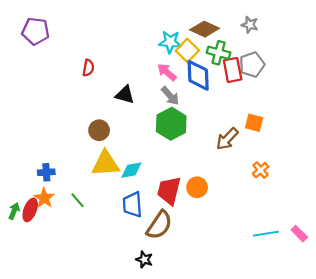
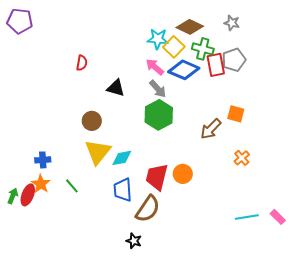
purple pentagon: (36, 31) -> (20, 21), moved
blue diamond: (198, 75) -> (184, 70), turned -64
yellow triangle: (106, 164) -> (98, 152), turned -48

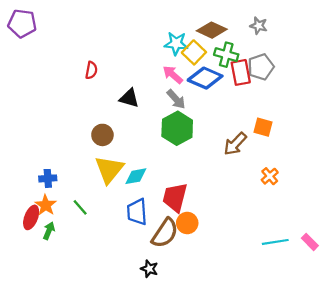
orange circle: (183, 174) -> (187, 223), moved
green arrow: (13, 196) -> (49, 231), moved

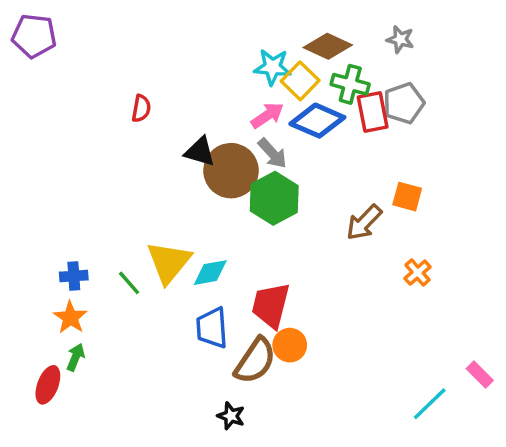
pink arrow: (173, 75) -> (267, 115), turned 105
brown circle: (102, 135) -> (231, 171), moved, size x1.6
green line: (80, 207) -> (129, 283), moved
red ellipse: (31, 217) -> (48, 385), moved
cyan line: (275, 242) -> (430, 404), moved, turned -35

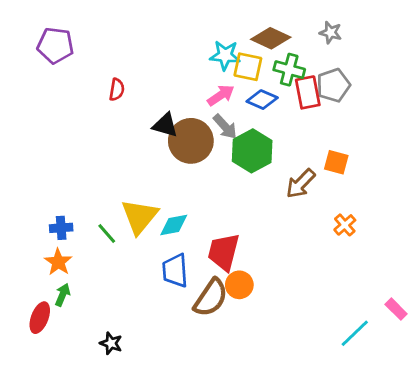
purple pentagon: (34, 36) -> (55, 45), moved
yellow square: (300, 81) -> (248, 67), turned -32
blue diamond: (317, 121) -> (262, 100), size x0.7
green hexagon: (274, 198) -> (252, 151), moved
black star: (231, 416) -> (111, 343), moved

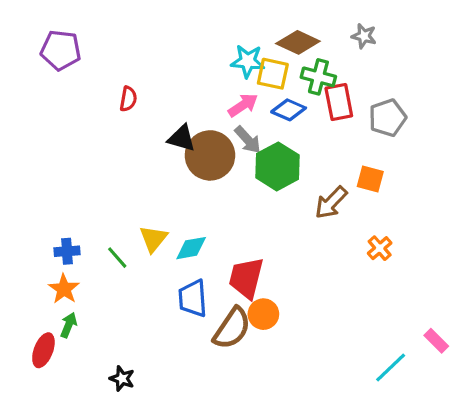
gray pentagon: (333, 85) -> (388, 118), moved
yellow triangle: (140, 216) -> (153, 239), size x0.7

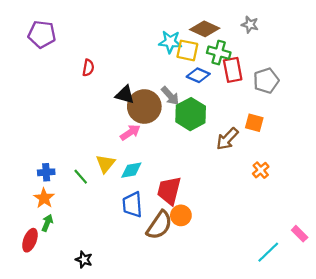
pink arrow: (243, 105) -> (130, 132), moved

